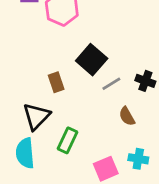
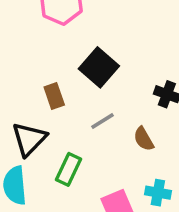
gray line: (111, 84) -> (102, 121), moved

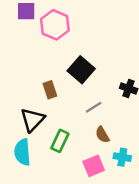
gray line: (102, 121) -> (94, 107), moved
brown semicircle: (144, 139) -> (102, 135), moved

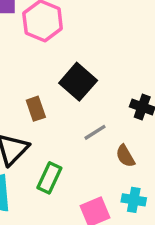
brown semicircle: (102, 135) -> (125, 156), moved

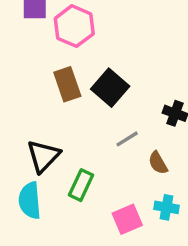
brown rectangle: (36, 109) -> (67, 84), moved, size x1.4

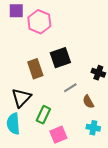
brown rectangle: (67, 84) -> (35, 69), moved
black square: (110, 88) -> (60, 58), turned 30
pink square: (127, 219) -> (58, 135), moved

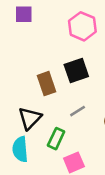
pink hexagon: (39, 22) -> (82, 26), moved
gray line: (70, 88) -> (78, 111), moved

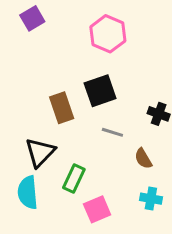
purple square: (24, 14) -> (32, 18), turned -30
gray line: (78, 111) -> (112, 132), moved, turned 49

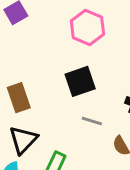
brown rectangle: (62, 108) -> (19, 98), moved

